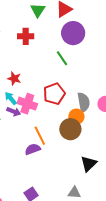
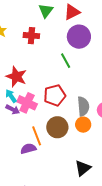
red star: (14, 78) -> (16, 77), size x1.5
orange circle: (76, 117) -> (83, 125), moved
brown circle: (70, 129) -> (57, 127), moved

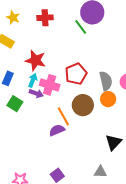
green line: (66, 61) -> (81, 27), moved
cyan arrow: (11, 96) -> (33, 80), turned 64

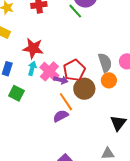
red pentagon: (76, 74) -> (74, 70), moved
pink cross: (50, 85) -> (49, 71), turned 30
purple arrow: (36, 93) -> (61, 80), moved

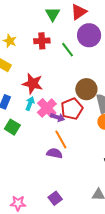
green line: (75, 11) -> (68, 50), moved
brown circle: (84, 89) -> (86, 89), moved
purple semicircle: (61, 116) -> (55, 153), turned 35

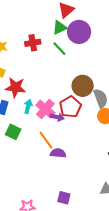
green triangle: (53, 14) -> (60, 28), moved, turned 42
red star: (33, 84) -> (15, 87), moved
orange line: (61, 139) -> (46, 140), moved
purple square: (55, 198) -> (64, 198), turned -32

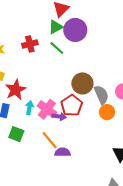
red star: (15, 87) -> (16, 90), turned -30

